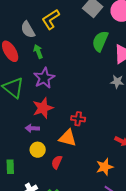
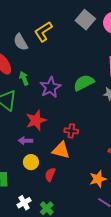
green semicircle: (100, 41) -> (84, 83), moved, turned 40
green arrow: (38, 51) -> (24, 78), moved
purple star: (44, 78) -> (50, 87), moved

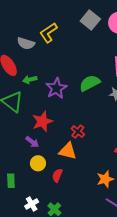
gray semicircle: (21, 42) -> (26, 43), turned -42
green arrow: (24, 78) -> (30, 80), turned -80
red cross: (71, 131) -> (78, 132), turned 32
purple arrow: (25, 141) -> (32, 142), turned -144

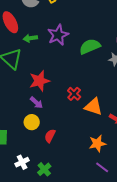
purple star: (56, 88) -> (58, 35), moved
purple arrow: (32, 142) -> (36, 103), moved
orange triangle: (68, 151) -> (93, 107), moved

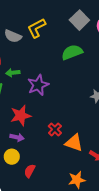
purple star: (58, 35) -> (38, 85), moved
green semicircle: (90, 46) -> (72, 52), moved
purple arrow: (36, 103) -> (17, 137), turned -32

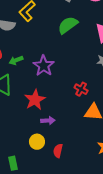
red cross: (55, 129) -> (81, 89), moved
purple arrow: (17, 137) -> (48, 121), moved

